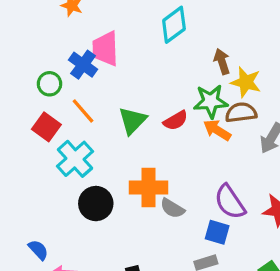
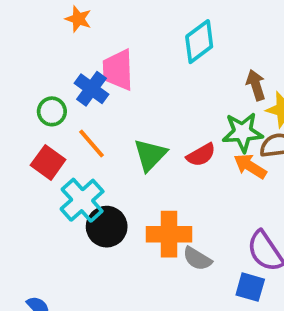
black circle: (96, 204) -> (107, 227), moved

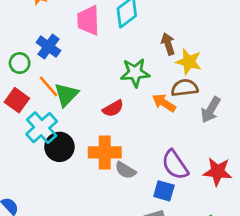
pink trapezoid: (118, 70) -> (88, 20), moved
green star: (243, 132) -> (135, 73), moved
green triangle: (150, 155) -> (66, 95), moved
red semicircle: (201, 155) -> (113, 108), moved

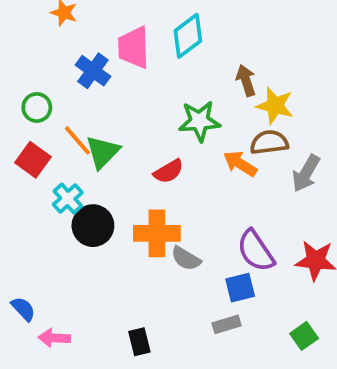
blue cross: (48, 47) -> (93, 71), moved
cyan cross: (42, 128) -> (68, 199), size x0.7
blue square: (164, 191) -> (240, 288), turned -30

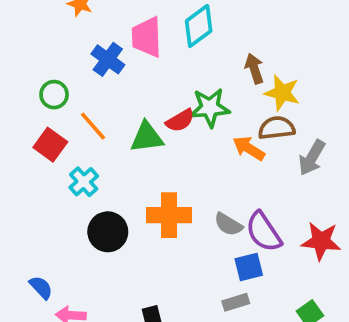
green triangle: (103, 152) -> (147, 137), moved, turned 39
red semicircle: (168, 171) -> (180, 121), moved
black circle: (93, 226) -> (108, 232), moved
gray semicircle: (186, 259) -> (228, 224), moved

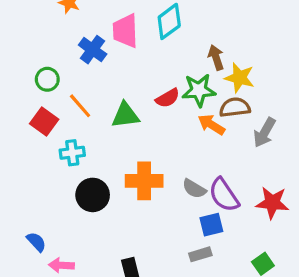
green star: (210, 108) -> (199, 90), moved
red semicircle: (180, 121) -> (168, 98), moved
cyan cross: (84, 182) -> (72, 153), turned 35

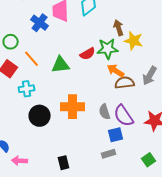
brown semicircle: (235, 107) -> (125, 83), moved
gray semicircle: (194, 189) -> (105, 112), turned 42

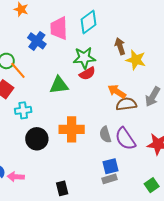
green star: (108, 49) -> (84, 58), moved
orange line: (32, 59) -> (18, 70), moved
blue square: (116, 135) -> (111, 166), moved
pink arrow: (20, 161) -> (16, 177), moved

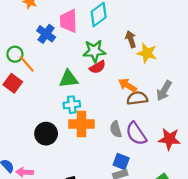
cyan cross: (23, 110) -> (72, 105), moved
blue square: (111, 166) -> (121, 161), turned 35

